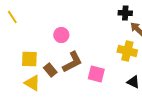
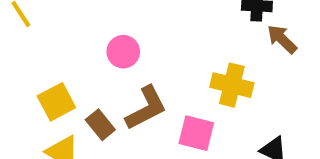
yellow cross: (127, 51) -> (232, 85), moved
yellow square: (29, 59) -> (56, 102), turned -30

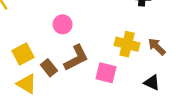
brown arrow: (282, 39) -> (157, 47), moved

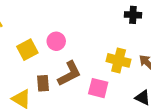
yellow square: (23, 54) -> (27, 50), moved
brown rectangle: (49, 68) -> (43, 83), turned 35

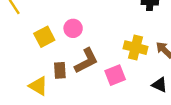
pink square: (98, 88) -> (115, 75), turned -36

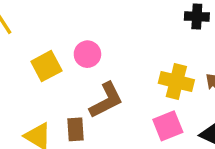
brown rectangle: (60, 70) -> (75, 129), moved
pink square: (115, 75) -> (168, 126), moved

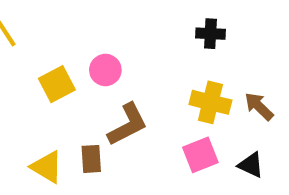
black cross: (197, 17) -> (210, 34), moved

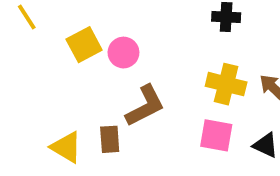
yellow square: (57, 84) -> (84, 45), moved
pink square: (200, 155) -> (216, 135), turned 32

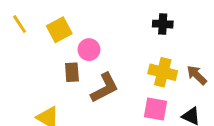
yellow square: (84, 45) -> (59, 30), moved
brown rectangle: (110, 139) -> (72, 72), moved

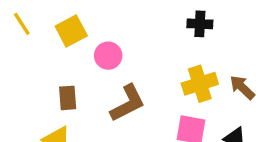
brown rectangle: (72, 72) -> (68, 98), moved
yellow cross: (163, 72) -> (200, 84), turned -32

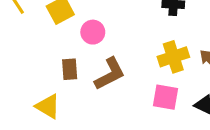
brown rectangle: (68, 98) -> (70, 69), moved

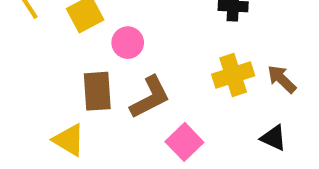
brown rectangle: (70, 69) -> (97, 91), size x1.4
pink square: (166, 97) -> (184, 142), moved, turned 36

